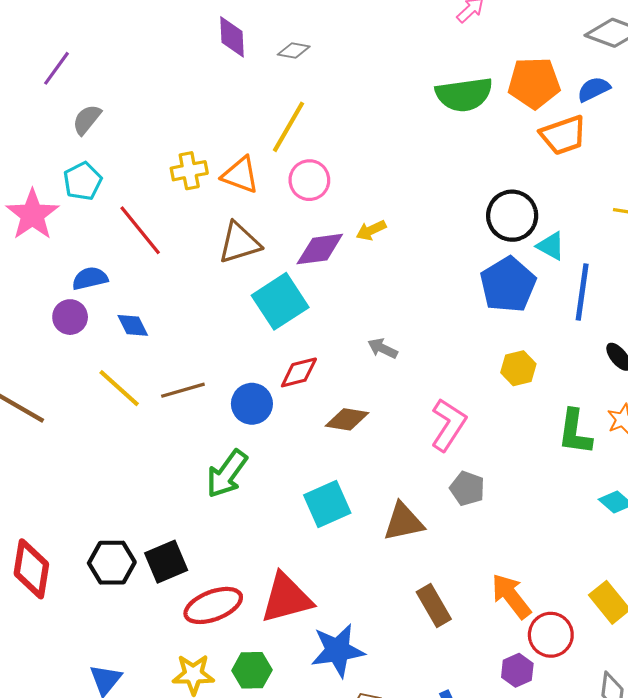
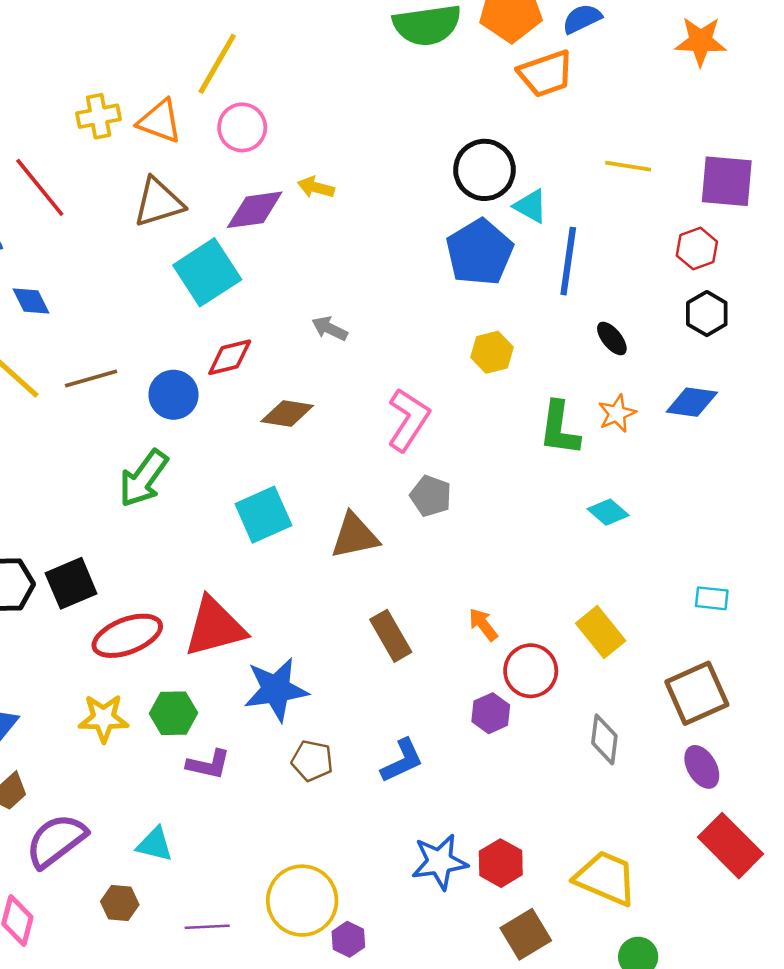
yellow arrow: (371, 230) -> (316, 187), turned 40
orange arrow: (511, 596) -> (483, 625), size x0.6

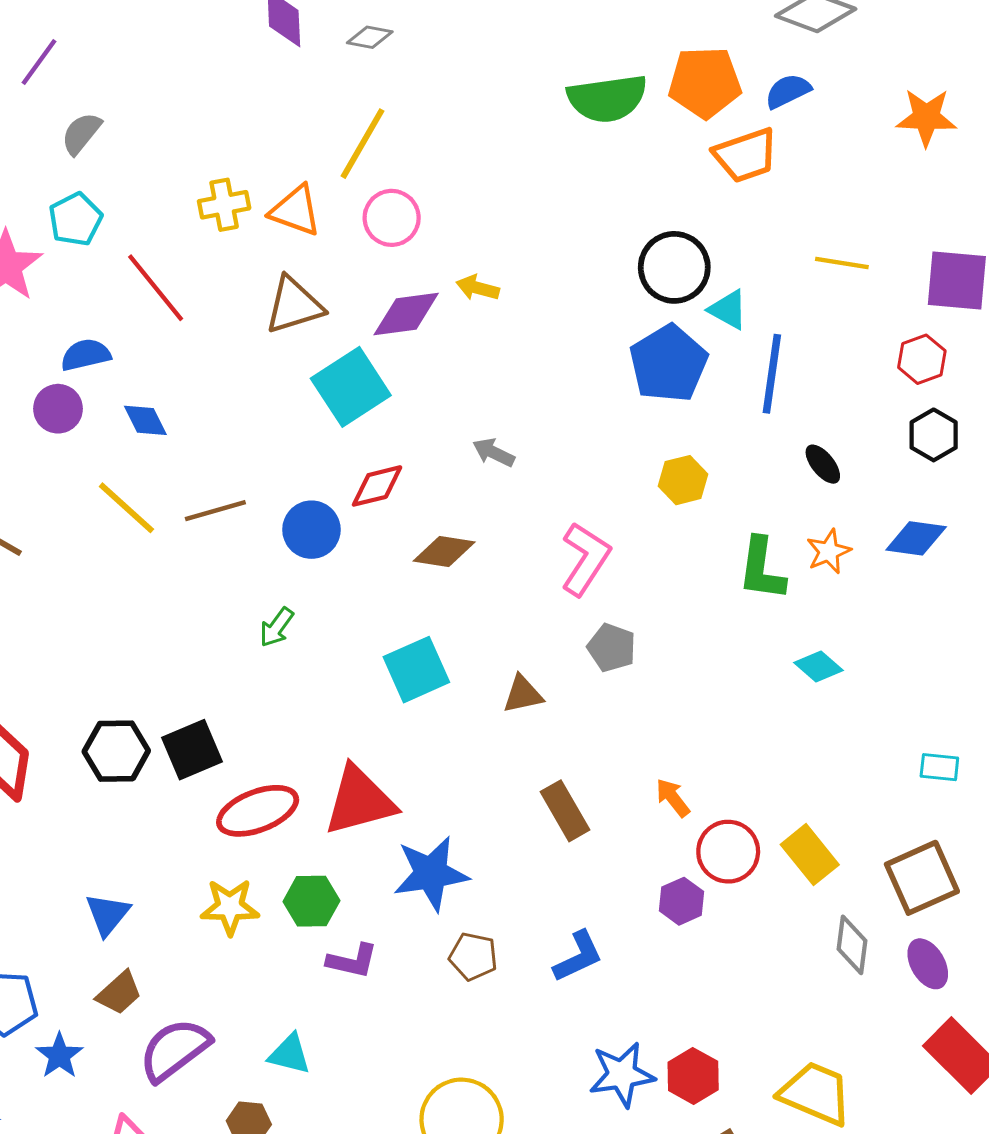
green arrow: (144, 478) -> (277, 627), size x0.6
brown triangle: (355, 536) -> (523, 694), size x0.7
yellow rectangle: (601, 632) -> (810, 855), moved
gray diamond: (604, 739) -> (852, 945), moved

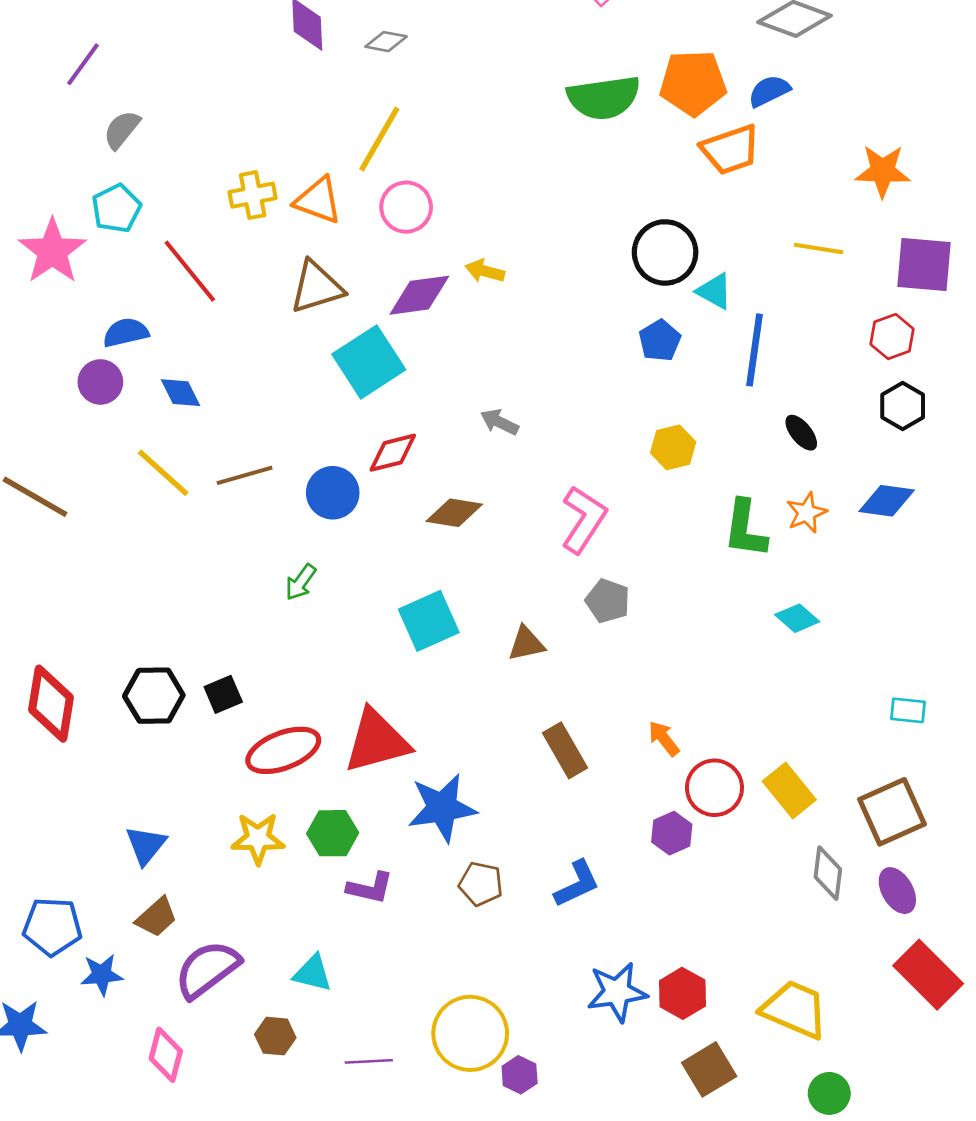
orange star: (926, 117) -> (883, 171), moved
blue pentagon: (668, 364) -> (660, 341), size x0.6
black square: (192, 750) -> (223, 694), size x0.7
blue star: (59, 1056) -> (102, 975), turned 30

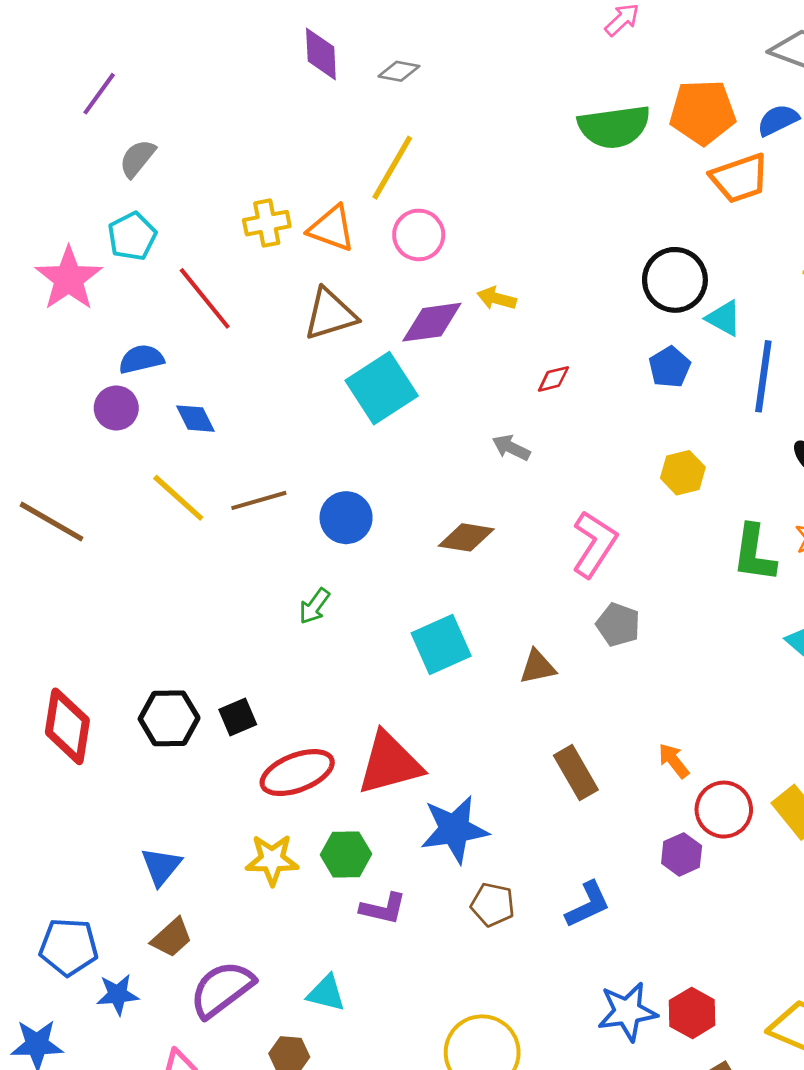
red diamond: (393, 453) -> (553, 379), moved, size x0.7

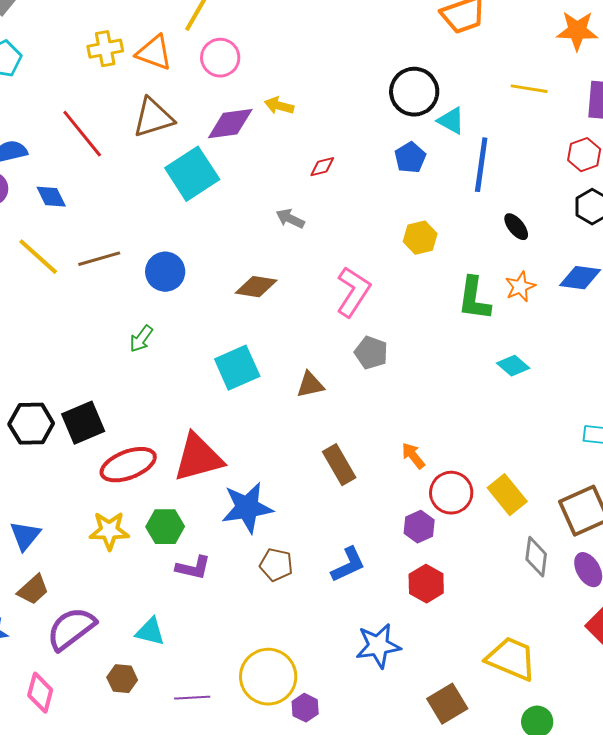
red line: (205, 298) -> (82, 134), moved
black square: (238, 717) -> (83, 423), size x1.5
red hexagon: (692, 1013) -> (426, 584), moved

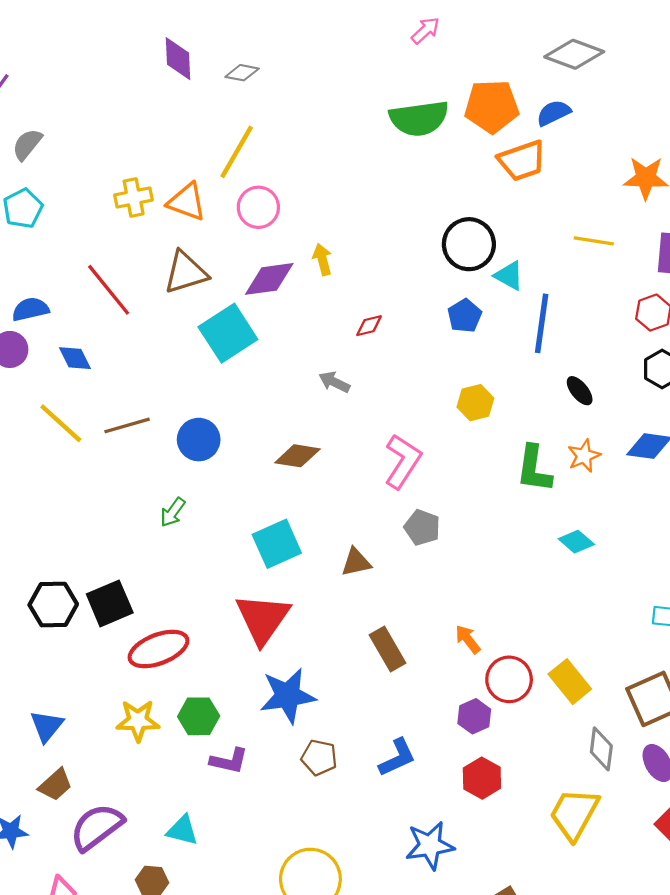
yellow arrow: (279, 106) -> (322, 259), turned 60
red triangle: (198, 458) -> (263, 619), moved, turned -40
yellow trapezoid: (511, 659) -> (574, 814), moved, turned -84

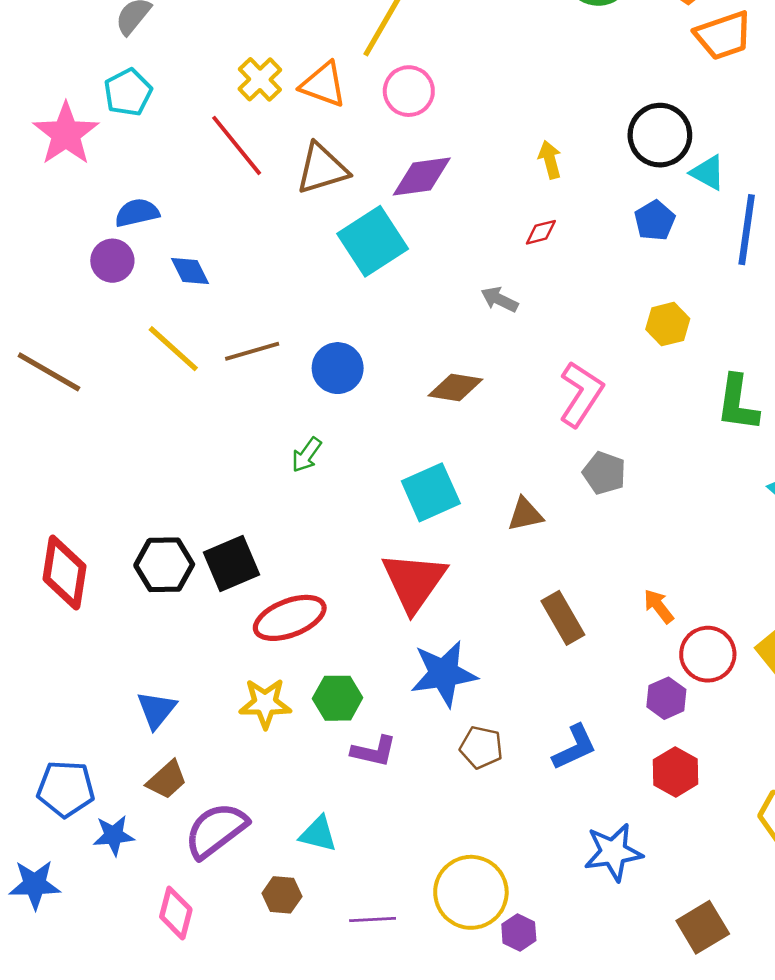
yellow cross: (134, 198) -> (260, 79), turned -33
yellow arrow: (322, 259) -> (550, 160), moved
red line: (109, 290) -> (237, 145), moved

